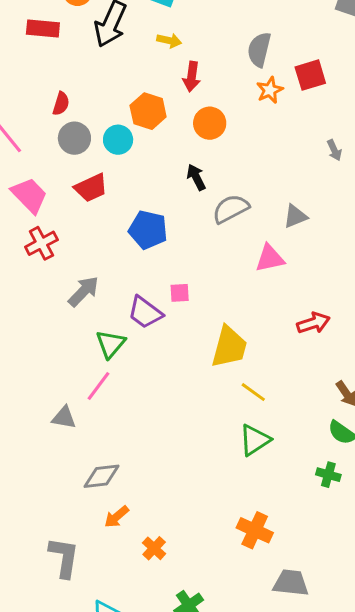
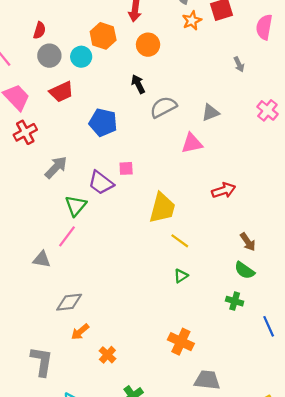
green triangle: (255, 440) -> (181, 276), size x0.6

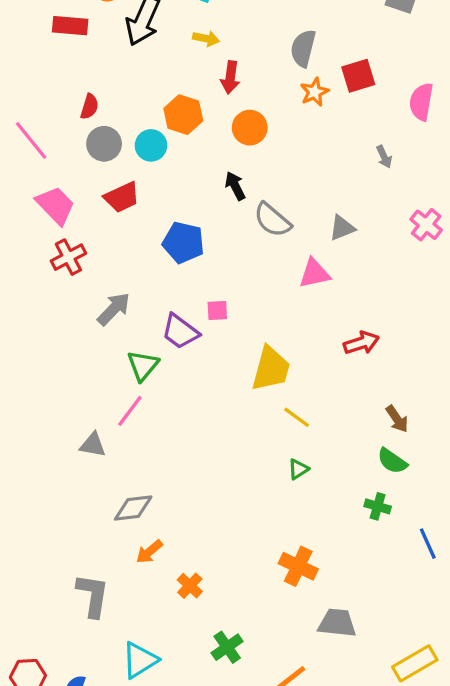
gray semicircle: (163, 107) -> (272, 220), turned -112

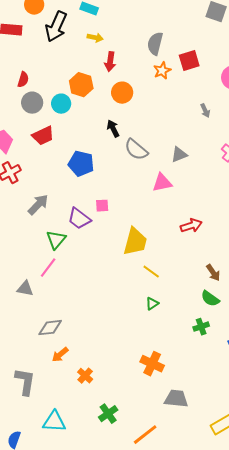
green cross: (378, 506) -> (201, 327), turned -35
cyan triangle: (140, 660) -> (54, 422), turned 35

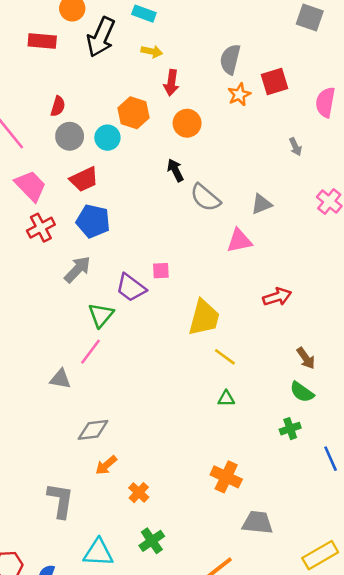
blue pentagon: (81, 164) -> (93, 221), moved
green triangle: (152, 304) -> (226, 399), turned 32
green cross: (108, 414) -> (152, 541), moved

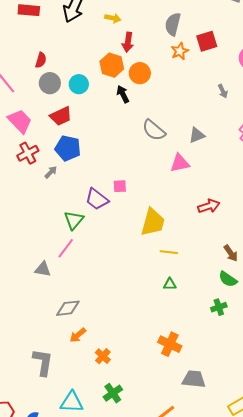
orange hexagon: (134, 113) -> (112, 65), moved
black arrow: (175, 170) -> (123, 94), moved
gray arrow: (77, 269) -> (51, 172), moved, size x0.6
yellow line: (225, 357) -> (169, 252), turned -30

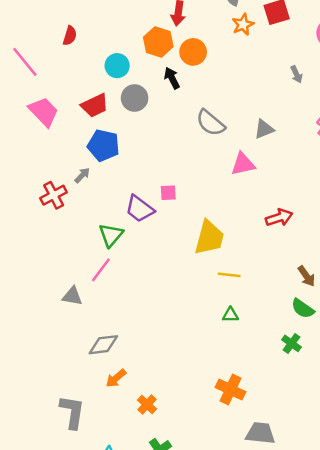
gray circle: (50, 83) -> (135, 98), moved
red cross: (28, 153) -> (54, 195), moved
green cross: (219, 307) -> (292, 343), turned -35

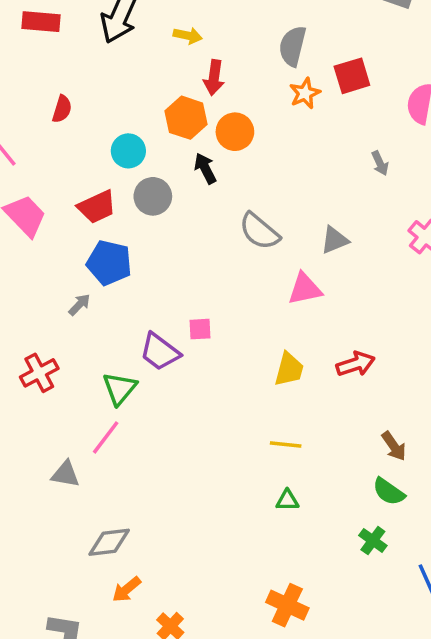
red cross: (54, 195) -> (39, 373), moved
yellow trapezoid: (209, 238) -> (289, 369), moved, size x0.7

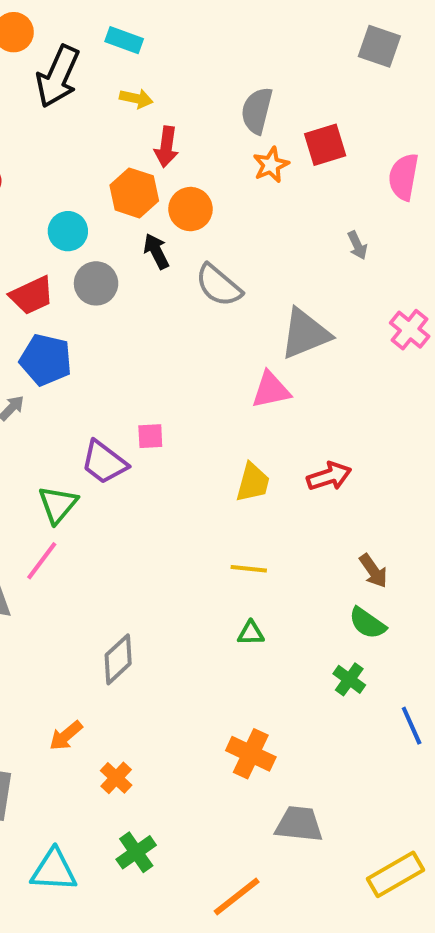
gray semicircle: (259, 231) -> (219, 285), moved
gray triangle: (335, 240) -> (305, 334), size x1.6
gray diamond: (109, 542) -> (118, 659), moved, turned -36

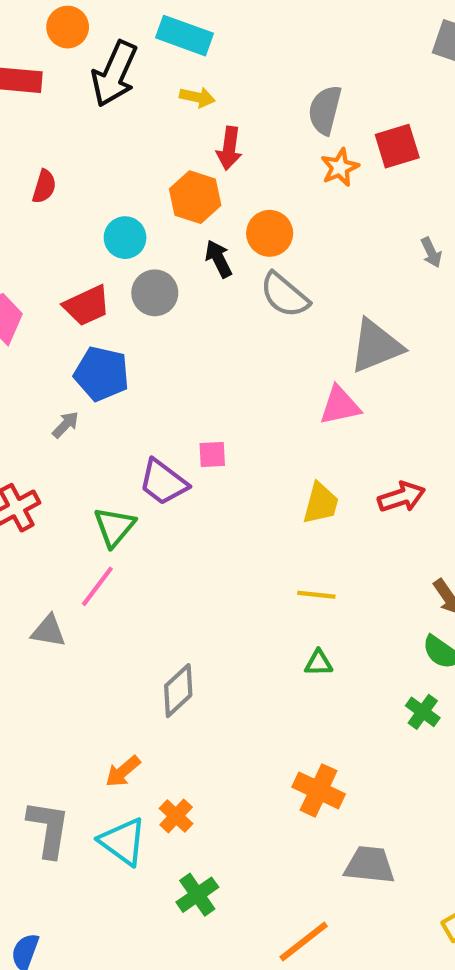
cyan rectangle: (124, 40) -> (185, 36), size x1.4
orange circle: (190, 209) -> (270, 233), moved
cyan triangle: (54, 870) -> (123, 842), moved, turned 33

